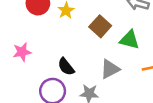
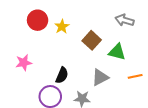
black semicircle: (66, 67) -> (62, 75), turned -119

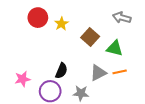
pink star: (24, 63) -> (23, 79), moved
orange line: (135, 76) -> (120, 72), moved

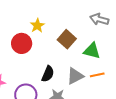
red circle: (38, 18) -> (22, 43), moved
black semicircle: (61, 71) -> (48, 74), moved

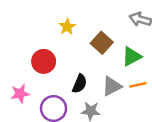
red circle: (22, 43) -> (44, 61), moved
green triangle: (92, 51) -> (132, 56), turned -42

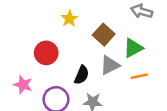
gray triangle: (112, 86) -> (110, 65), moved
pink star: (20, 94) -> (23, 85), turned 30

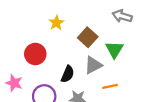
green triangle: (133, 48) -> (114, 50), turned -30
orange line: (139, 76) -> (110, 86), moved

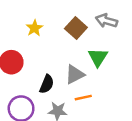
brown square: (88, 37) -> (76, 28), moved
orange line: (110, 86) -> (83, 98), moved

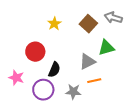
green triangle: (98, 57) -> (106, 48), turned 42
black semicircle: (47, 84) -> (54, 70), moved

